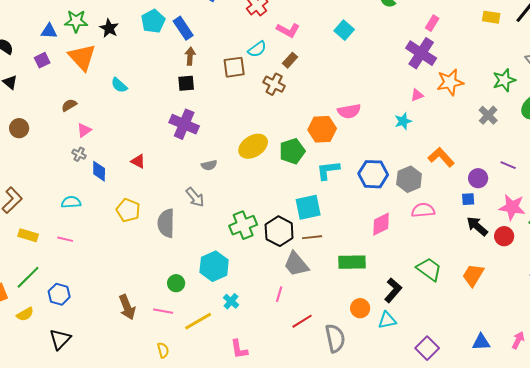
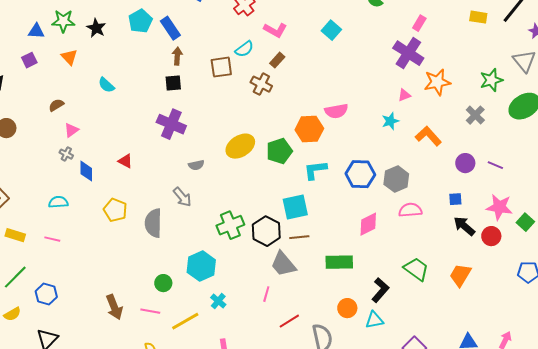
orange triangle: (82, 57) -> (69, 57), size x0.6
orange L-shape: (441, 157) -> (428, 136), moved
purple circle: (478, 178) -> (465, 163), moved

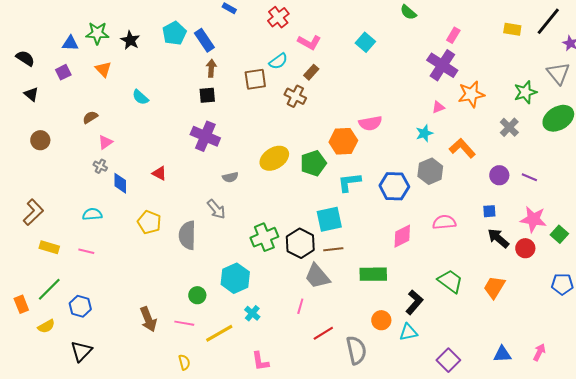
gray hexagon: (396, 179) -> (430, 171), moved

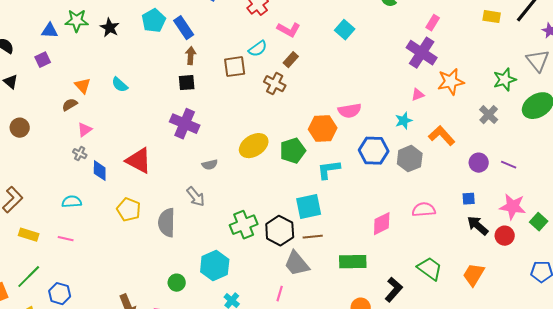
orange triangle: (103, 69) -> (83, 86), moved
red triangle: (159, 173) -> (139, 161), size x1.8
blue hexagon: (394, 186) -> (374, 151), moved

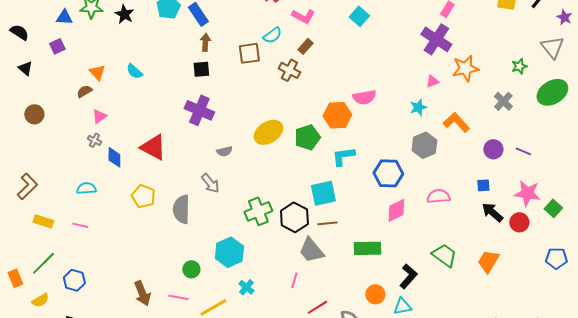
green star: (505, 80) -> (519, 66), size x0.7
blue hexagon: (374, 151) -> (388, 173), moved

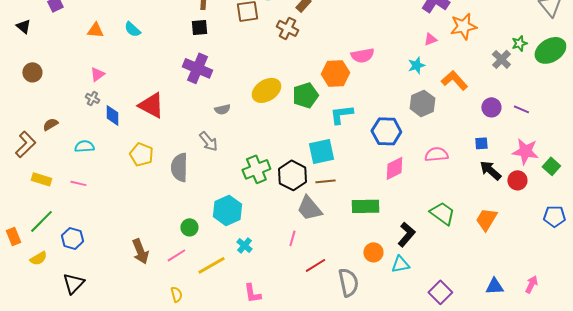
green star: (519, 66) -> (519, 43), moved
orange triangle: (97, 72) -> (95, 30), turned -42
brown semicircle: (84, 91) -> (50, 124), moved
pink line: (178, 297) -> (176, 255), turned -42

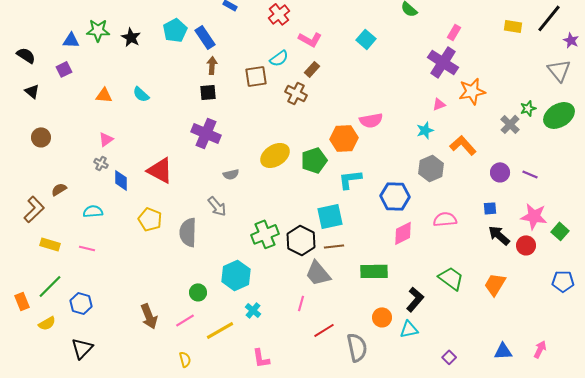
purple square: (440, 292) -> (449, 357), size x0.6

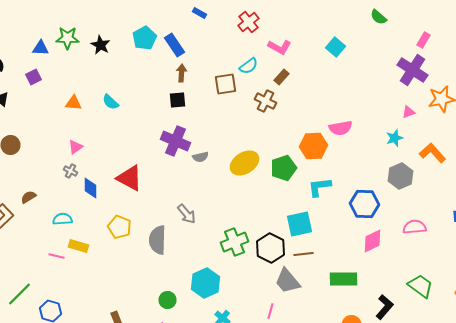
gray semicircle: (231, 174) -> (200, 157), moved
yellow rectangle: (50, 244) -> (78, 246), moved

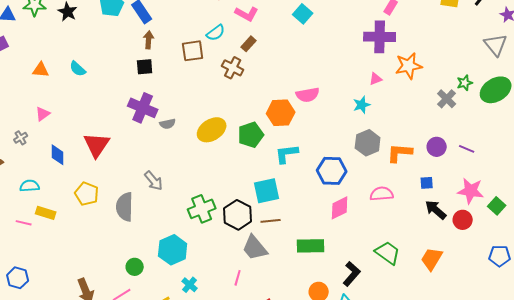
purple cross: (412, 70) -> (380, 37), turned -32
orange L-shape: (432, 153) -> (400, 153), moved, turned -44
gray cross: (70, 171) -> (21, 138), moved, turned 32
red triangle: (130, 178) -> (97, 145), turned 36

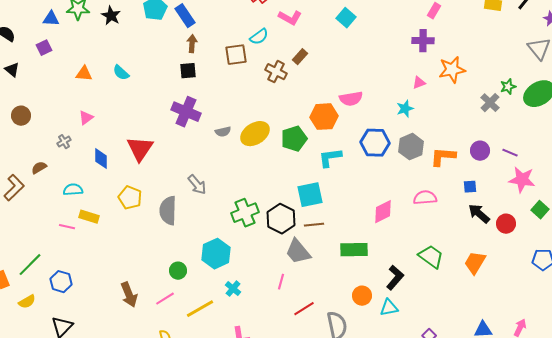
purple cross: (380, 37) -> (423, 41), size x0.7
brown rectangle: (249, 44) -> (300, 57), moved
gray semicircle: (168, 124) -> (223, 132), moved
blue hexagon: (332, 171) -> (375, 143), moved
pink star: (471, 191) -> (522, 180), moved

